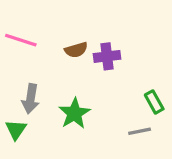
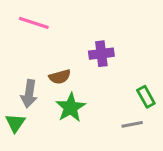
pink line: (21, 40) -> (34, 23), moved
brown semicircle: (76, 50) -> (60, 77), moved

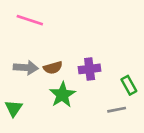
purple cross: (101, 54) -> (90, 69), moved
gray arrow: (29, 94) -> (26, 68), moved, turned -95

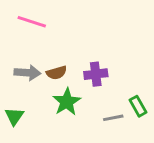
green rectangle: (129, 85) -> (138, 106), moved
gray line: (117, 110) -> (113, 118), moved

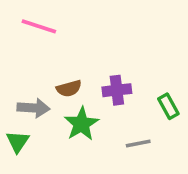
gray arrow: (27, 73) -> (34, 108), moved
green rectangle: (138, 106) -> (168, 106), moved

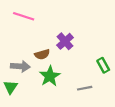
purple cross: (117, 90) -> (65, 41), moved, turned -35

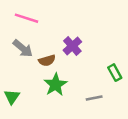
gray arrow: (20, 66) -> (23, 48), moved, turned 36

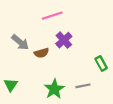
pink line: (26, 18) -> (52, 16), moved, turned -36
green star: (55, 85) -> (54, 89), moved

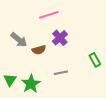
gray line: (83, 86) -> (61, 73), moved
green star: (54, 89) -> (31, 84), moved

